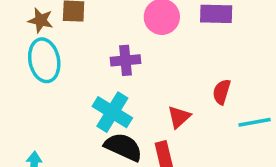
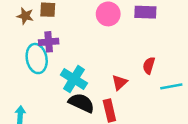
cyan ellipse: (44, 60) -> (37, 59), moved
purple cross: (126, 60) -> (49, 42), moved

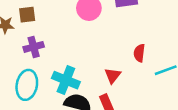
cyan ellipse: (37, 59) -> (27, 85), moved, turned 32

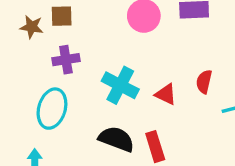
red triangle: (113, 76) -> (166, 94), moved, turned -48
cyan cross: (66, 80) -> (120, 85), moved

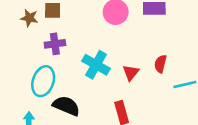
red triangle: (166, 94) -> (131, 73), turned 42
black semicircle: (116, 139) -> (66, 106), moved

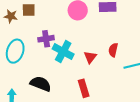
purple cross: (55, 44) -> (46, 39), moved
cyan ellipse: (43, 81) -> (15, 51), moved

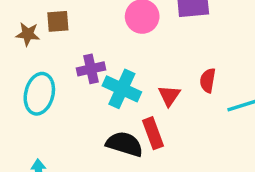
black semicircle: (41, 84) -> (125, 144), moved
red rectangle: (84, 88) -> (153, 133), moved

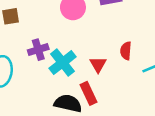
cyan cross: (122, 89) -> (63, 63), turned 32

